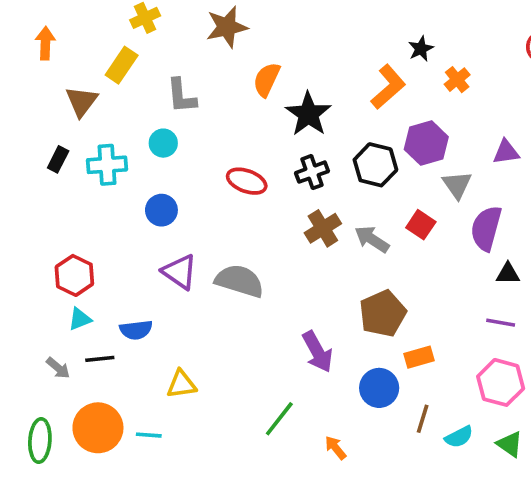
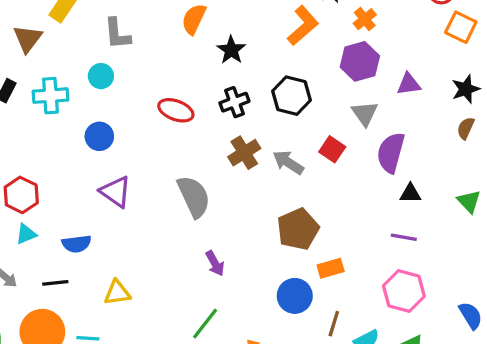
black star: (308, 114) -> (231, 50), size x0.7
purple hexagon: (426, 143) -> (360, 61), moved
gray semicircle: (239, 281) -> (194, 197), moved, turned 48
purple arrow: (317, 352) -> (215, 263), moved, size x0.7
black line: (100, 359) -> (55, 283), moved

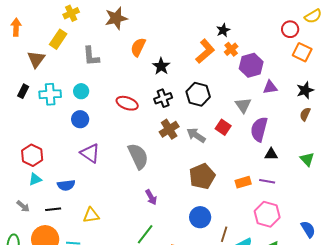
orange cross: (365, 19) -> (231, 49), moved
purple hexagon: (360, 61) -> (251, 65), moved
cyan circle: (101, 76) -> (81, 91), moved
orange rectangle: (331, 268) -> (243, 182), moved

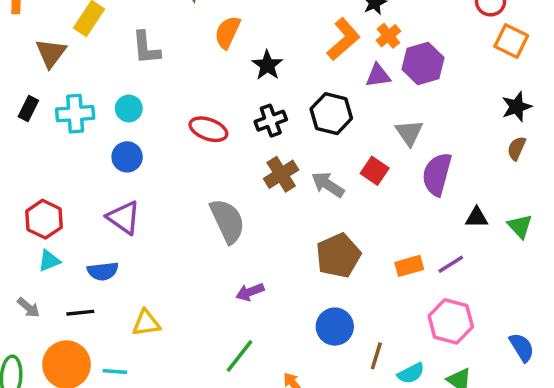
purple triangle: (270, 87) -> (378, 76), moved
purple triangle: (90, 153) -> (124, 218), moved
black triangle: (271, 154) -> (477, 218), moved
purple line: (267, 181) -> (451, 264), turned -42
purple arrow: (151, 197) -> (250, 292), turned 98

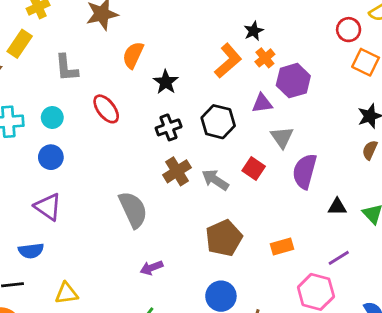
purple triangle: (378, 76) -> (262, 103), moved
red ellipse: (208, 129) -> (106, 109), moved, turned 32
purple line: (451, 264) -> (339, 258), moved

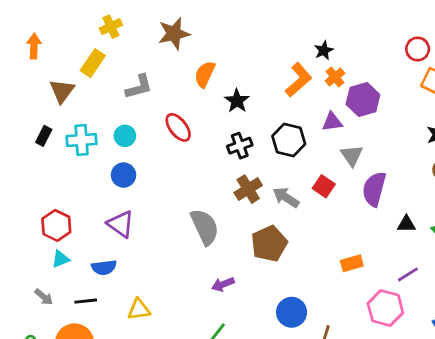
gray L-shape: (66, 68) -> (139, 87), turned -100
brown pentagon: (224, 238) -> (269, 244), moved

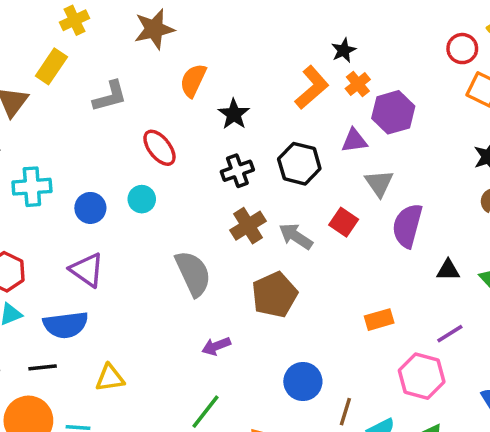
cyan circle: (125, 136) -> (142, 199), moved
cyan cross: (82, 140) -> (32, 187), moved
blue semicircle: (104, 267) -> (66, 325), size x1.4

